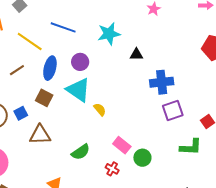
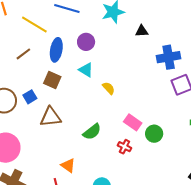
cyan triangle: (78, 90) -> (86, 70), size x0.6

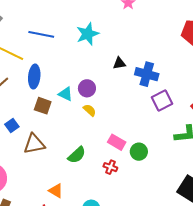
black triangle: (142, 31) -> (119, 63), moved
purple circle: (86, 42) -> (87, 88), moved
blue cross: (169, 57) -> (147, 74), turned 30
brown square: (52, 80) -> (43, 106), moved

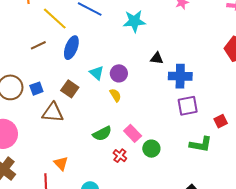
blue cross: (147, 74) -> (180, 76), turned -30
brown square: (43, 106) -> (70, 89), moved
green semicircle: (77, 155) -> (102, 134), moved

